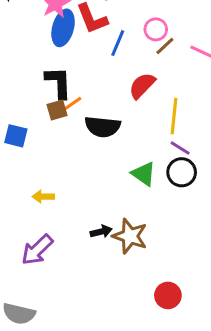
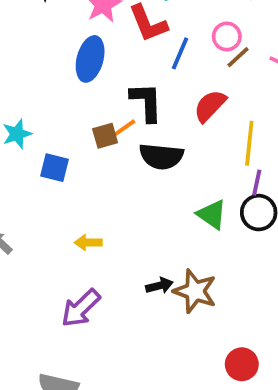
blue ellipse: (63, 28) -> (90, 59), moved
black L-shape: (58, 83) -> (146, 102), moved
purple line: (180, 148) -> (257, 183), turned 70

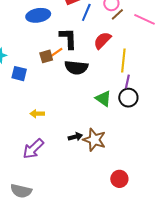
blue ellipse: (90, 59) -> (38, 15), turned 65

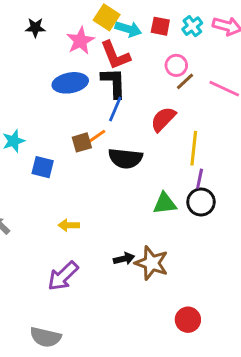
blue line: (86, 12) -> (115, 109), moved
black L-shape: (68, 38) -> (114, 83), moved
green triangle: (103, 99) -> (165, 203), turned -42

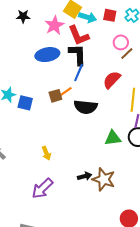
blue square: (43, 167) -> (25, 103), moved
yellow arrow: (69, 225) -> (46, 153), turned -112

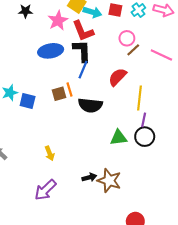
orange line: (65, 92) -> (69, 90), turned -72

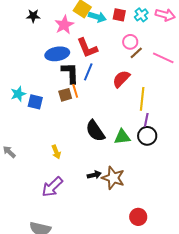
red L-shape: (83, 31) -> (87, 48), moved
black L-shape: (82, 51) -> (70, 73), moved
black semicircle: (90, 105) -> (95, 131), moved, turned 50

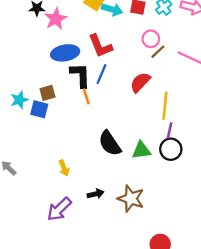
pink star: (64, 25) -> (56, 19), moved
brown square: (65, 95) -> (47, 93), moved
black arrow: (94, 175) -> (96, 194), moved

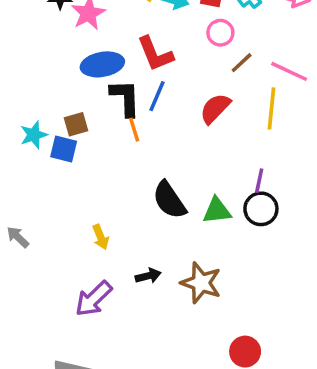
pink circle: (151, 39) -> (220, 33), moved
yellow line: (165, 106) -> (271, 108), moved

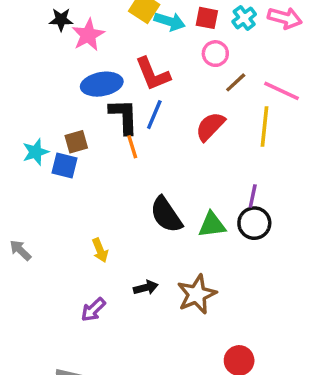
brown star: (201, 283) -> (197, 294), turned 30
purple arrow: (94, 299) -> (93, 310), size x0.7

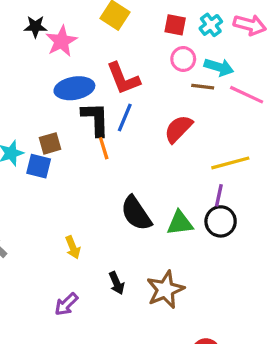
cyan arrow: (170, 21) -> (219, 67), moved
brown line: (236, 82) -> (203, 87), turned 50
yellow line: (265, 126) -> (230, 163), moved, turned 69
black arrow: (146, 288) -> (117, 283), turned 80

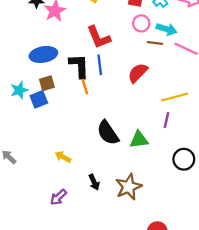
blue ellipse: (74, 88) -> (43, 54), moved
blue line: (125, 117) -> (100, 65), turned -30
blue square: (39, 166) -> (39, 99), turned -36
black circle: (221, 221) -> (184, 159), moved
yellow arrow: (73, 247) -> (63, 157), turned 140

